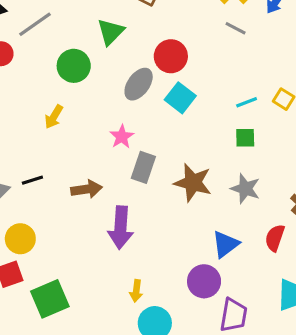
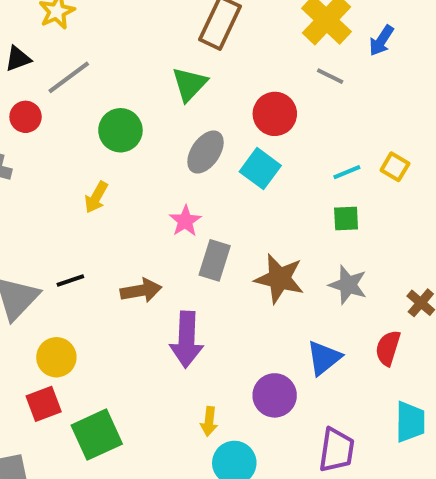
green triangle: (111, 32) -> (190, 84), moved
red circle: (171, 56) -> (275, 114), moved
purple circle: (204, 281) -> (275, 395), moved

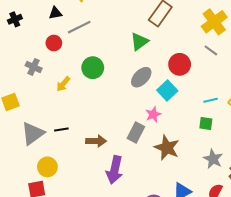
green circle: (120, 130) -> (93, 68), moved
yellow arrow: (96, 197) -> (63, 84), moved
pink star: (185, 221) -> (153, 114), moved
gray star: (348, 285) -> (213, 159), moved

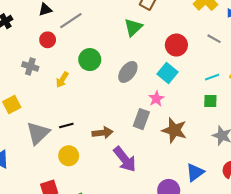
gray line: (211, 50) -> (214, 39), moved
gray ellipse: (141, 77) -> (128, 72), moved
yellow circle: (47, 167) -> (69, 156), moved
purple arrow: (115, 170) -> (125, 159), turned -44

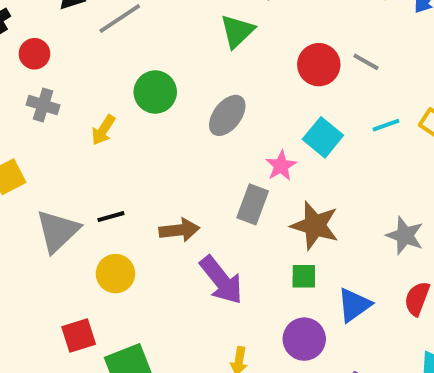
gray line: (214, 39) -> (366, 62), moved
red circle: (48, 40) -> (34, 54), moved
cyan square: (167, 73) -> (323, 137), moved
green square: (210, 101) -> (304, 276), moved

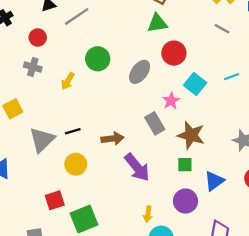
green triangle: (237, 31) -> (157, 23), moved, turned 35
red circle: (34, 54) -> (38, 37), moved
gray line: (366, 62) -> (222, 29), moved
red circle: (319, 65) -> (174, 53), moved
gray rectangle: (253, 204) -> (155, 123), turned -50

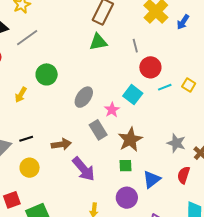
gray line: (222, 29) -> (135, 46), moved, turned 48
red circle: (174, 53) -> (150, 67), moved
gray ellipse: (140, 72) -> (84, 97), moved
brown star: (191, 135) -> (130, 140), turned 30

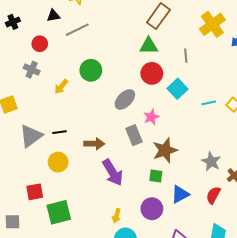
red circle: (150, 67) -> (152, 73), moved
cyan square: (133, 95) -> (178, 89), moved

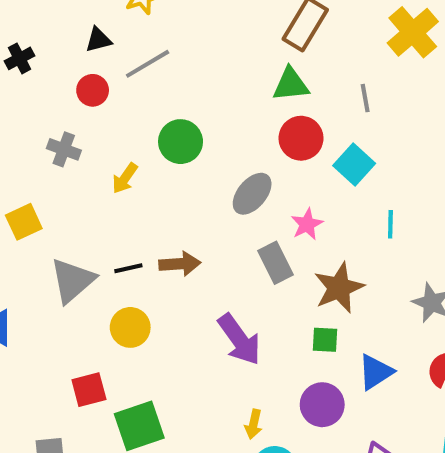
red circle: (40, 44) -> (93, 90), moved
cyan line: (209, 103) -> (390, 224), moved, turned -72
brown arrow: (94, 144) -> (180, 264), moved

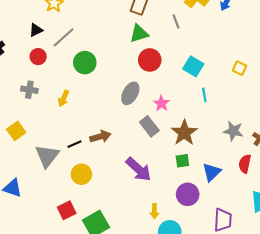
gray line: (365, 98) -> (176, 21), moved
green circle: (181, 142) -> (85, 63), moved
cyan square: (354, 165) -> (193, 66), moved

